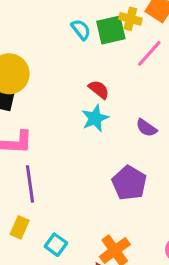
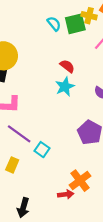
purple line: (30, 184) -> (19, 134), turned -45
cyan square: (56, 245) -> (42, 150), moved

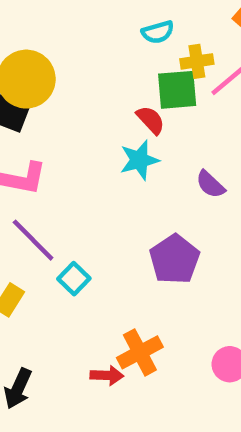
yellow cross: (89, 16) -> (197, 61), moved, turned -32
cyan semicircle: (54, 24) -> (158, 32), moved, turned 104
green square: (75, 24) -> (177, 90), moved

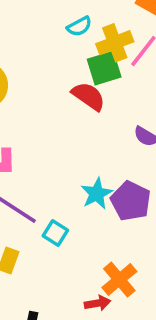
yellow cross: (197, 61) -> (115, 43), size x1.4
red semicircle: (151, 120) -> (89, 96), size x1.4
cyan star: (139, 160) -> (97, 194), moved

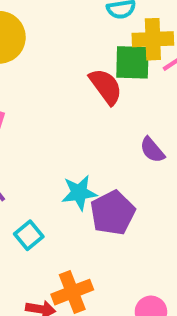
cyan square: (55, 233) -> (29, 235), moved

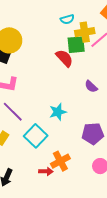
purple pentagon: (113, 213) -> (93, 134), moved, turned 30
cyan square: (29, 235) -> (36, 136), size x1.6

